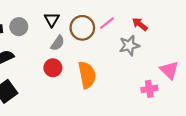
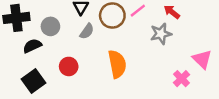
gray circle: (19, 27) -> (50, 26), moved
red circle: (53, 68) -> (69, 66), moved
pink cross: (149, 89) -> (181, 79), turned -35

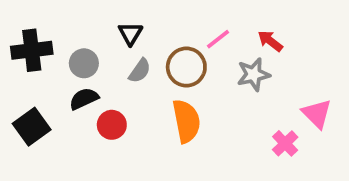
brown circle: (112, 16) -> (186, 67), moved
black semicircle: (32, 46) -> (84, 99), moved
black square: (33, 81) -> (32, 127), moved

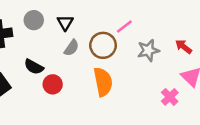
red arrow: (270, 41) -> (184, 47), moved
gray circle: (84, 63) -> (34, 20), moved
black semicircle: (84, 99) -> (34, 67), turned -126

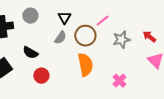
black triangle: (65, 23) -> (64, 18), moved
red circle: (53, 84) -> (41, 76), moved
pink cross: (170, 97) -> (119, 81), moved

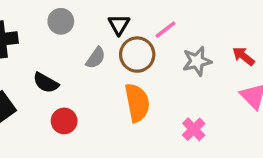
gray circle: (30, 16) -> (61, 21), moved
black triangle: (64, 18) -> (119, 25), moved

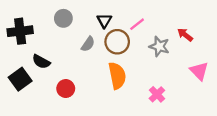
red arrow: (243, 56) -> (185, 35), moved
gray star: (197, 61) -> (159, 46), turned 30
black semicircle: (46, 83) -> (41, 62), moved

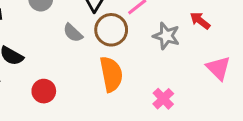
gray semicircle: (88, 44) -> (73, 33), turned 98

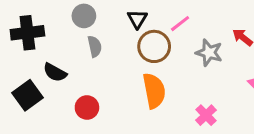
gray semicircle: (73, 33) -> (95, 46), moved, turned -145

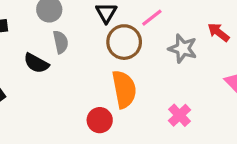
black semicircle: (55, 72) -> (36, 63), moved
red circle: (87, 107) -> (100, 120), moved

